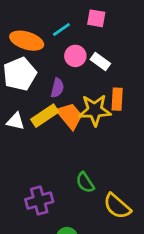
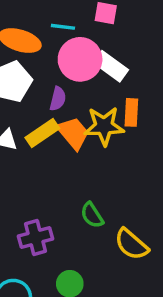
cyan line: (61, 29) -> (63, 27), turned 42
pink circle: (75, 56) -> (80, 59), size x1.6
white rectangle: (100, 61) -> (111, 66), size x1.4

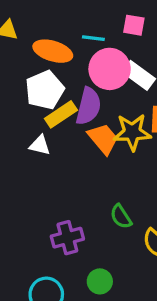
purple semicircle: (58, 99) -> (88, 106), size x1.6
yellow rectangle: (42, 133) -> (61, 114), moved

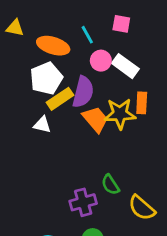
cyan line: (93, 38) -> (87, 35), turned 54
pink circle: (110, 69) -> (101, 61), size x0.6
purple cross: (67, 238) -> (83, 202), moved

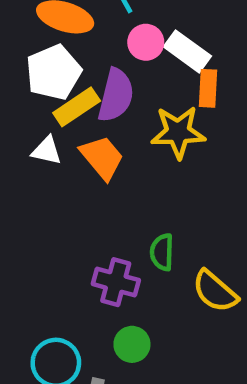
orange rectangle: (142, 103) -> (208, 88), moved
orange trapezoid: (95, 119) -> (102, 158), moved
green semicircle: (110, 185) -> (162, 252), turned 35
purple cross: (83, 202) -> (116, 282), turned 30

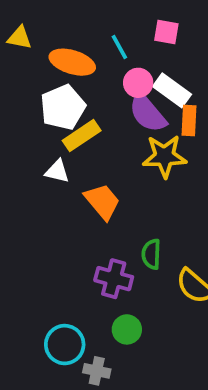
purple semicircle: (116, 95) -> (148, 113), moved, turned 126
orange trapezoid: (102, 158) -> (102, 201), moved

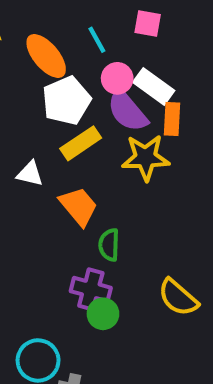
orange ellipse: (72, 62) -> (46, 56), turned 33
white pentagon: (63, 107) -> (66, 101), moved
yellow rectangle: (82, 136) -> (81, 143), moved
green semicircle: (151, 254) -> (109, 245), moved
green circle: (127, 329) -> (103, 314), moved

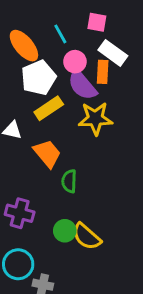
white rectangle: (154, 86) -> (113, 53), moved
orange rectangle: (172, 119) -> (103, 72), moved
purple cross: (91, 289) -> (20, 213), moved
yellow semicircle: (178, 298) -> (87, 237), moved

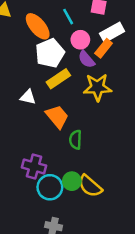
white rectangle: (113, 53) -> (112, 32), turned -65
orange rectangle: (103, 72) -> (104, 48), turned 36
purple semicircle: (82, 85) -> (86, 59), size x0.7
cyan circle: (18, 264) -> (50, 187), moved

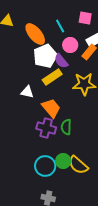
purple semicircle: (86, 59) -> (61, 61), moved
purple cross: (34, 167) -> (46, 128), moved

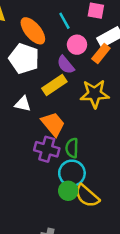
white pentagon: (45, 56) -> (24, 59), moved, turned -30
cyan circle: (45, 166) -> (72, 173), moved

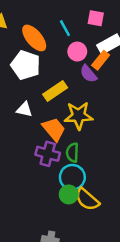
purple semicircle: (66, 65) -> (88, 74), moved
yellow star: (95, 94) -> (79, 116), moved

